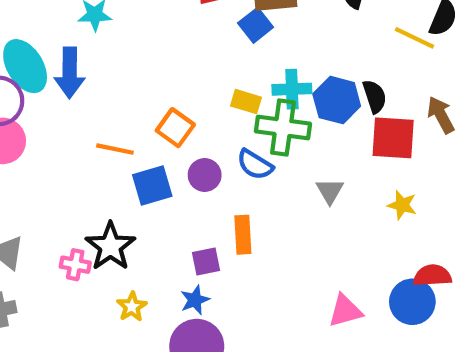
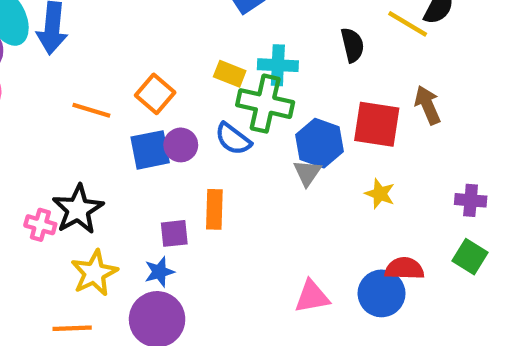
black semicircle: (375, 96) -> (352, 45), moved
blue hexagon: (337, 100) -> (320, 143), moved
blue square: (152, 186) -> (150, 150), moved
yellow star: (132, 307) -> (94, 273), size x1.5

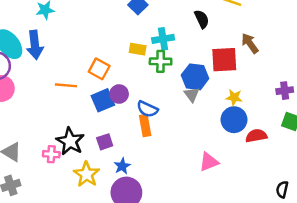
green cross: (265, 104) -> (161, 61), size x0.7
blue semicircle: (233, 139) -> (147, 109), moved
purple square: (174, 233) -> (105, 142), moved
blue circle: (382, 293) -> (234, 120), moved

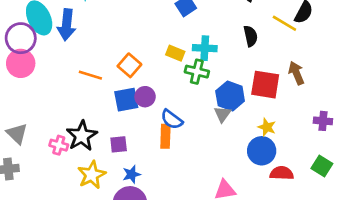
purple cross: (285, 91) -> (323, 121), moved

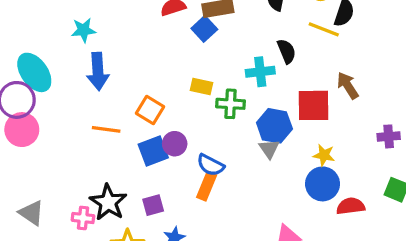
blue arrow: (67, 25) -> (98, 71), moved
cyan cross: (205, 48) -> (260, 72), moved
orange rectangle: (165, 136) -> (207, 186), turned 30

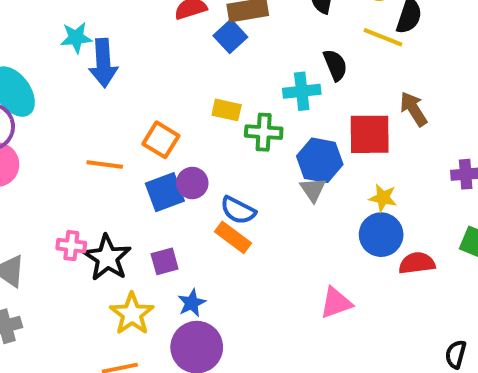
blue arrow: (98, 71) -> (103, 63), moved
orange rectangle: (207, 186) -> (233, 237), turned -76
pink cross: (83, 218) -> (71, 246), moved

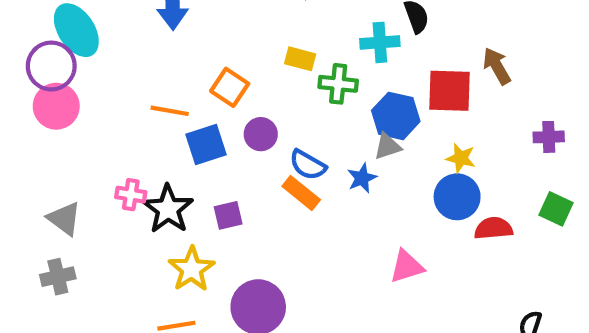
gray triangle: (313, 190) -> (387, 146), turned 44
blue square: (165, 192) -> (206, 144), moved
blue star: (192, 303) -> (362, 178), moved

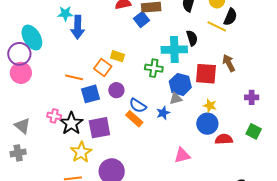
cyan cross: (380, 42) -> (174, 50), size x1.4
yellow rectangle: (300, 59) -> (117, 56), moved
purple square: (228, 215) -> (99, 128), size x1.6

